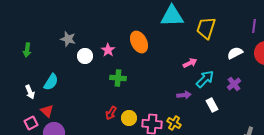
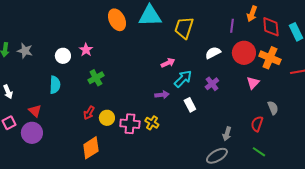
gray star: (68, 39) -> (25, 51), moved
orange ellipse: (139, 42) -> (117, 20), moved
green cross: (118, 78) -> (96, 78), turned -35
cyan semicircle: (51, 82) -> (55, 85), moved, turned -30
red triangle: (47, 111) -> (35, 111), moved

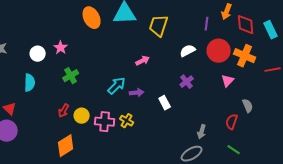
cyan arrow: (183, 79) -> (117, 86), moved

